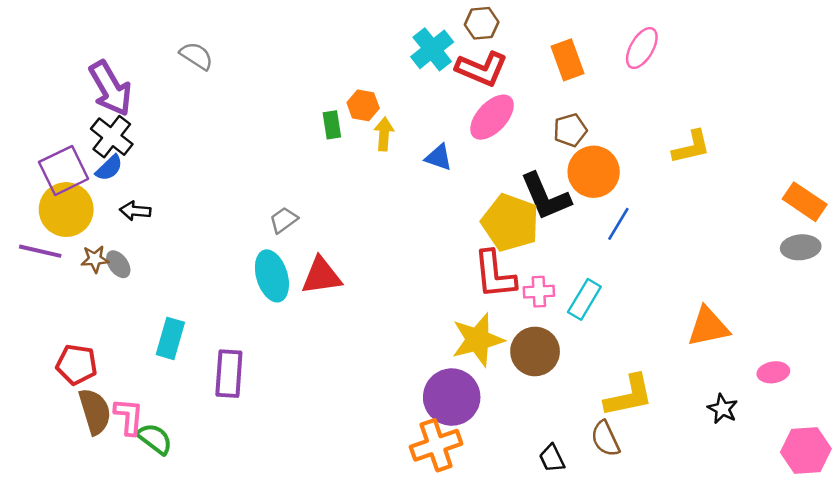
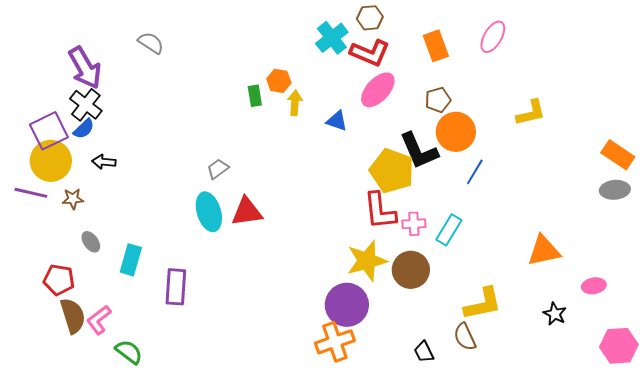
gray ellipse: (118, 264) -> (91, 242), moved
pink L-shape: (129, 417) -> (99, 320), turned -132
green semicircle: (155, 439) -> (129, 352), moved

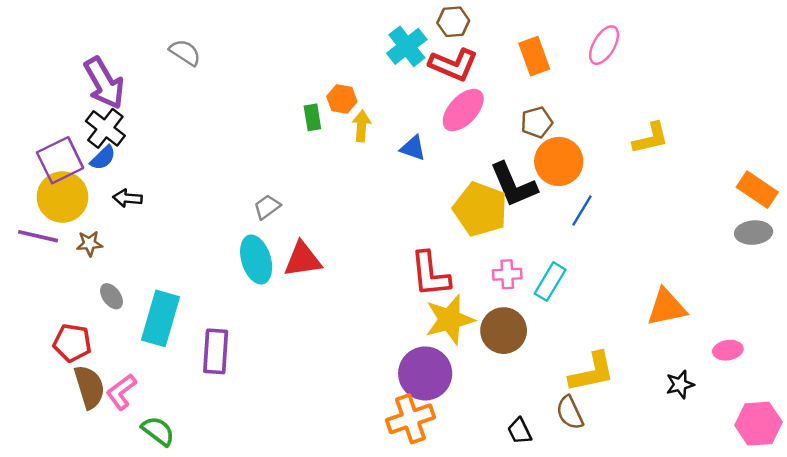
red L-shape: (380, 211) -> (430, 274), moved
cyan rectangle: (131, 260) -> (161, 318), size x1.4
black star: (555, 314) -> (680, 384), turned 30

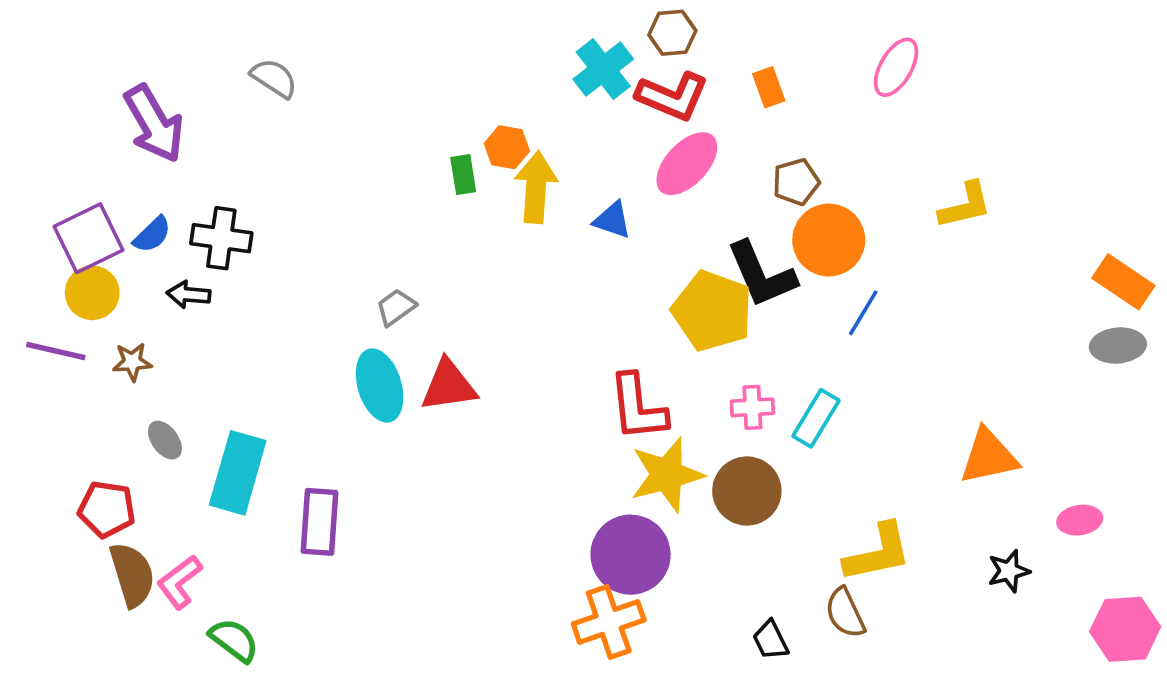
orange rectangle: (534, 56) -> (769, 87), moved, size x0.7
yellow arrow: (361, 126) -> (536, 187), size x1.5
black cross: (105, 128) -> (221, 238), moved, turned -30
yellow circle: (62, 197) -> (92, 293), size x0.7

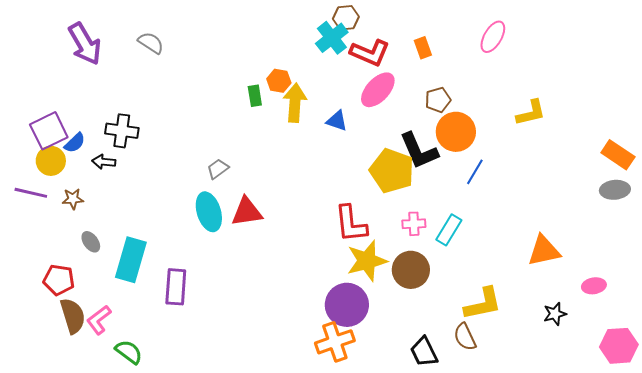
brown hexagon: (672, 33) -> (346, 18), moved
purple arrow: (154, 124) -> (85, 44), moved
blue semicircle: (152, 235) -> (75, 143), moved
black trapezoid: (771, 640) -> (424, 352), size x1.4

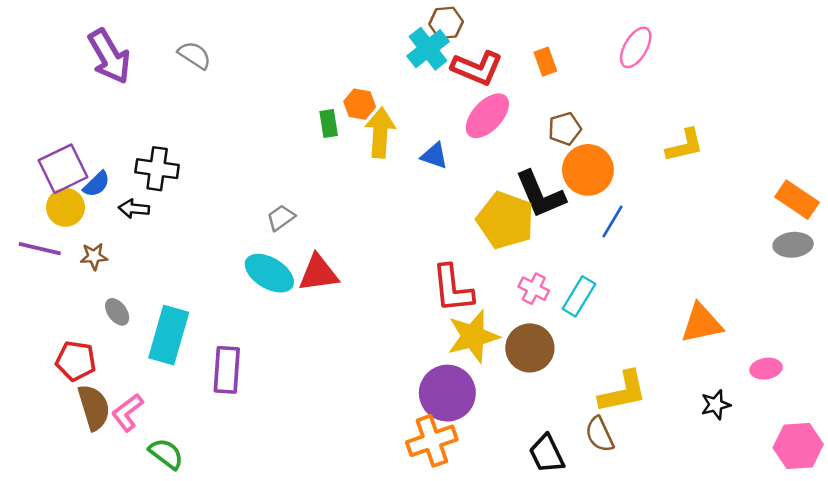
cyan ellipse: (209, 212) -> (269, 273), turned -42
pink cross: (414, 224) -> (534, 289), turned 30

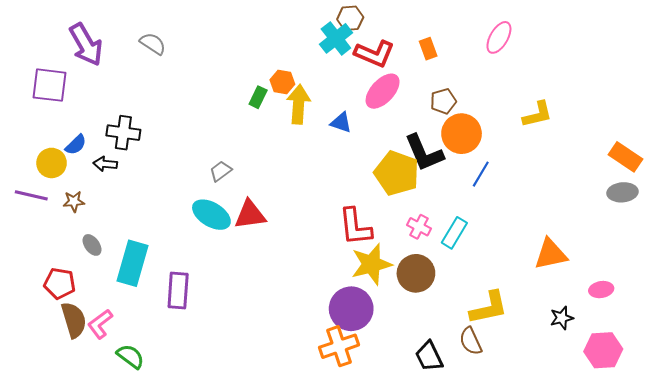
green rectangle: (329, 123) -> (258, 97), turned 35
purple square: (63, 169) -> (50, 85), moved, turned 33
pink hexagon: (798, 446) -> (603, 350), moved

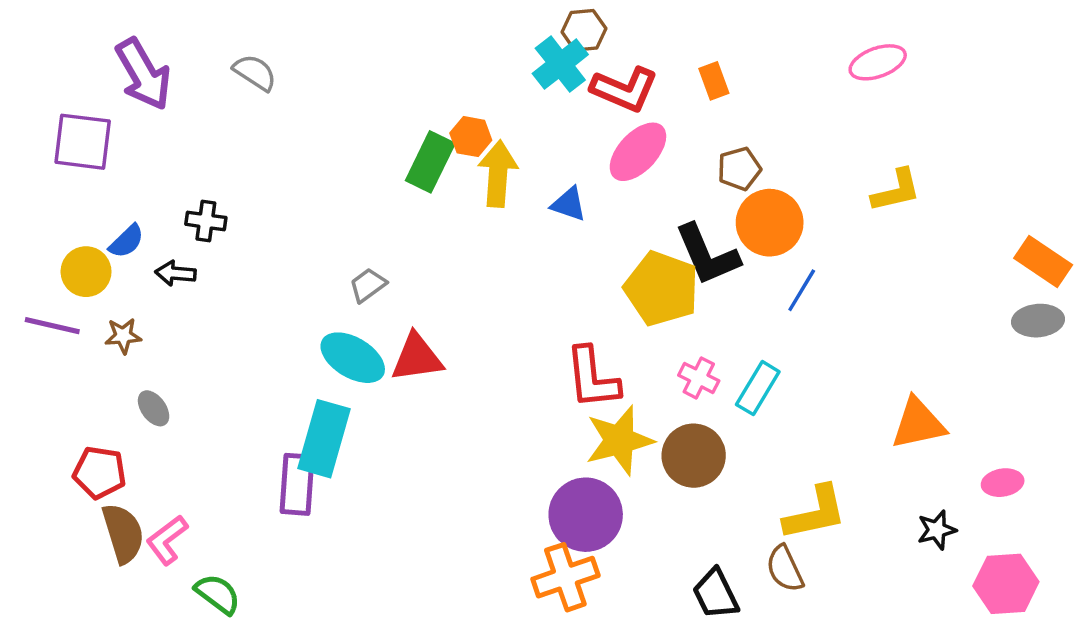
pink ellipse: (499, 37) -> (878, 62), moved, turned 40
green rectangle: (258, 97) -> (430, 162), size x1.6
black cross: (123, 133) -> (206, 221), size x0.7
cyan rectangle: (133, 263) -> (324, 439), moved

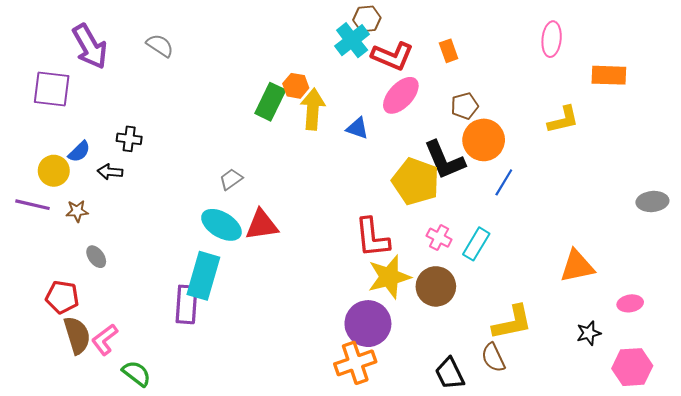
pink ellipse: (878, 62) -> (552, 39), turned -64
orange rectangle: (1043, 261) -> (609, 75), moved, turned -32

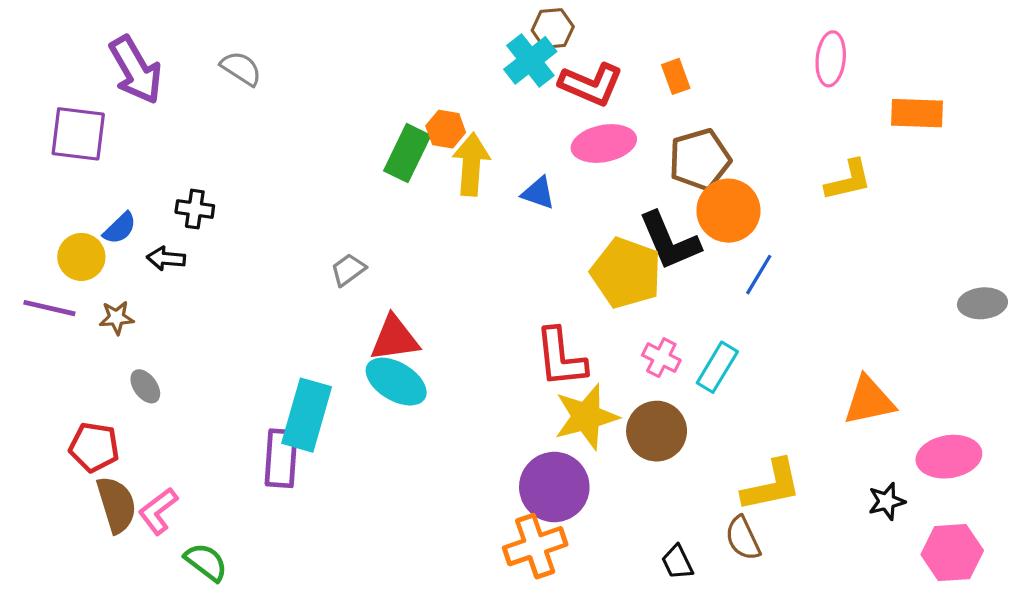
pink ellipse: (401, 95) -> (604, 144), turned 36
brown pentagon: (465, 106) -> (700, 159), size x1.5
cyan ellipse: (221, 225) -> (396, 382), moved
pink ellipse: (630, 303) -> (949, 457), size x1.6
black trapezoid: (450, 373) -> (677, 562), size x0.7

